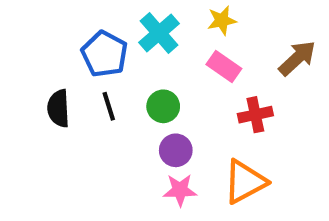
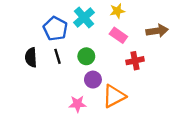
brown arrow: (297, 58) -> (157, 31), turned 35
orange triangle: (245, 182) -> (114, 96), moved
pink star: (180, 190) -> (77, 104), moved

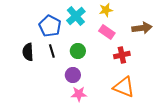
purple circle: (93, 80) -> (73, 75), moved
orange triangle: (114, 96) -> (124, 87), moved, turned 50
pink star: (77, 104) -> (79, 94), moved

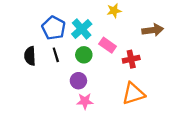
cyan cross: (76, 16) -> (82, 29), moved
pink rectangle: (107, 32) -> (108, 45), moved
orange triangle: (124, 87) -> (133, 94), turned -40

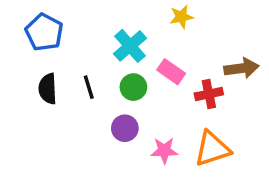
blue pentagon: (54, 28) -> (44, 32), moved
brown arrow: (153, 30) -> (241, 68), moved
pink star: (85, 101) -> (164, 151), moved

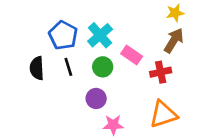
yellow star: (181, 17) -> (175, 13), moved
blue pentagon: (44, 32) -> (63, 35), moved
brown arrow: (241, 68) -> (174, 41), moved, turned -50
pink star: (164, 151) -> (113, 125), moved

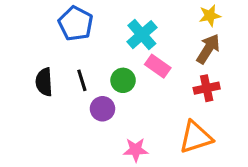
blue pentagon: (63, 35) -> (76, 24), moved
cyan cross: (100, 35) -> (142, 35), moved
red cross: (161, 72) -> (207, 88), moved
purple circle: (96, 98) -> (102, 109), moved

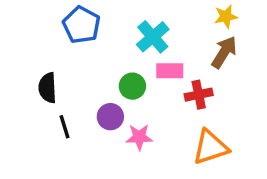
pink rectangle: (158, 66) -> (170, 71), turned -35
black line: (82, 80) -> (65, 127), moved
red cross: (207, 88) -> (199, 95), moved
pink star: (136, 150) -> (139, 137), moved

